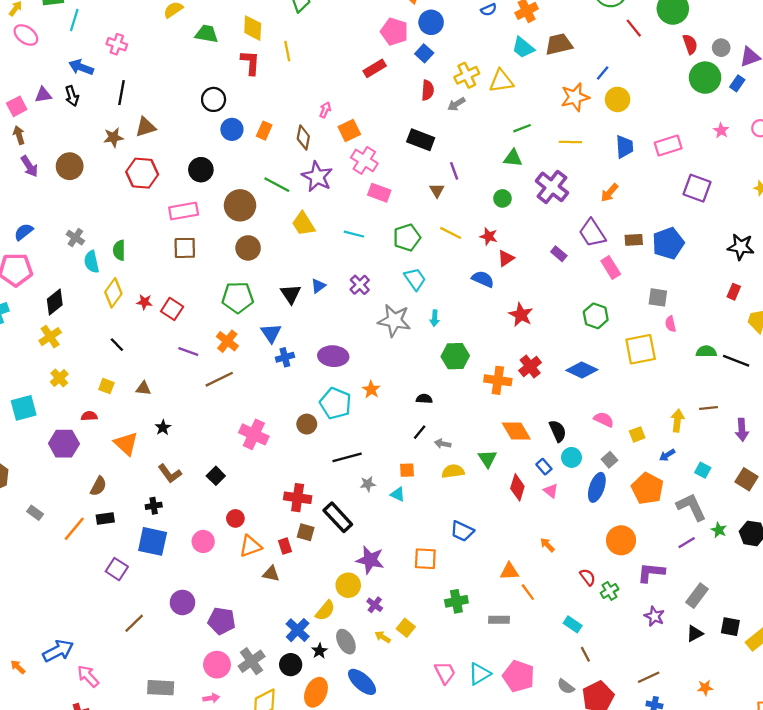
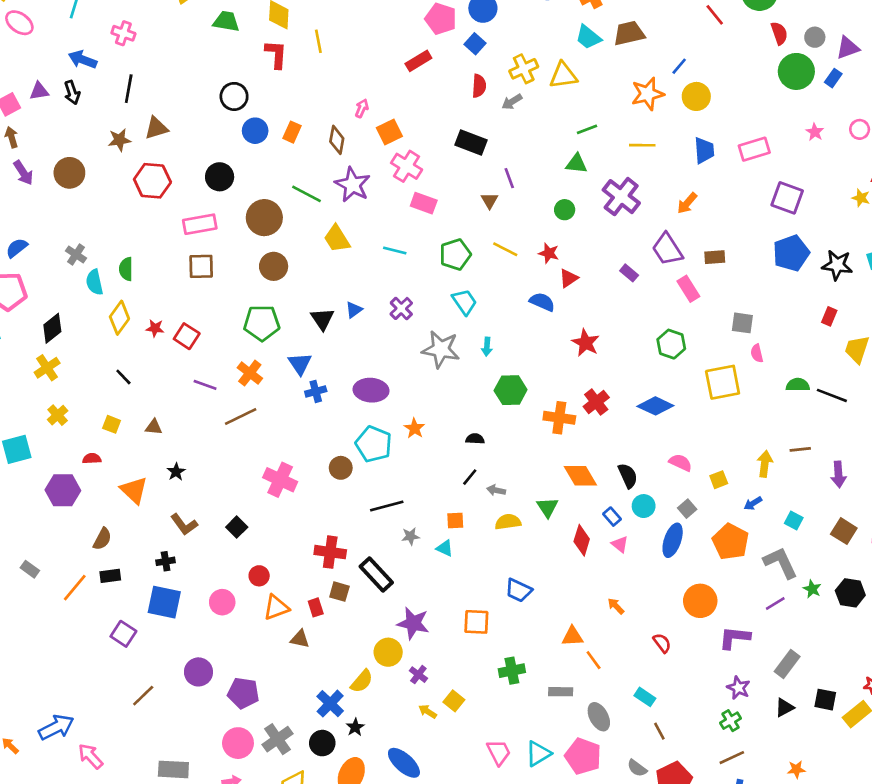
blue pentagon: (668, 243) -> (791, 253), moved
green cross: (610, 591) -> (731, 721), moved
gray ellipse: (346, 642) -> (599, 717), moved

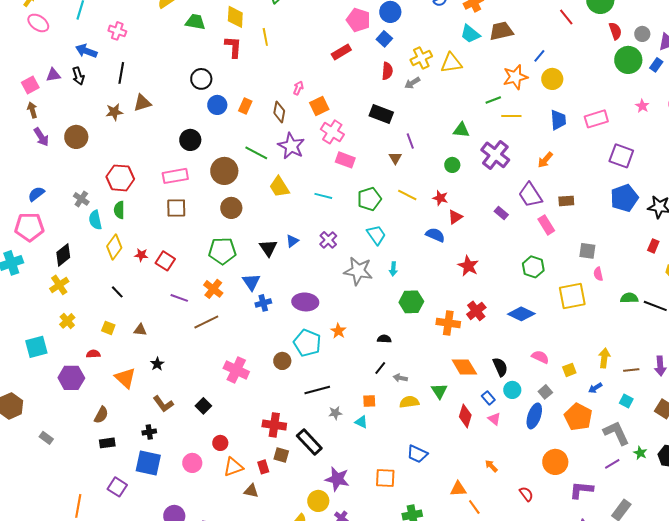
green line: (587, 129) -> (493, 100), moved
red hexagon: (152, 181) -> (120, 178), moved
brown line: (800, 449) -> (631, 370), moved
orange line: (75, 588) -> (78, 506), moved, turned -30

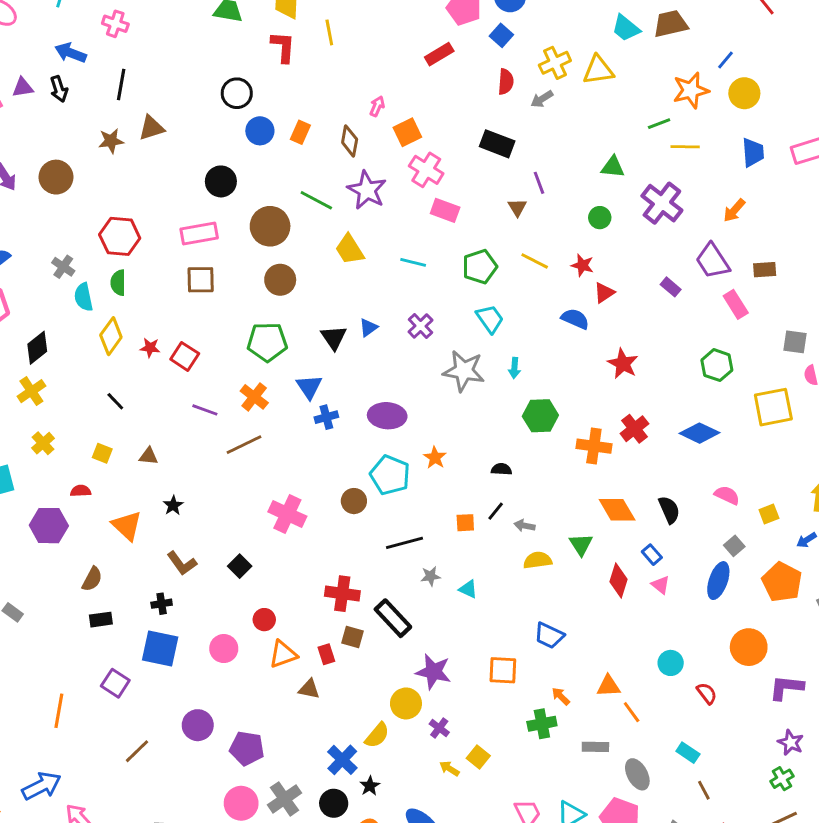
cyan circle: (512, 390) -> (671, 663), moved
orange square: (369, 401) -> (465, 523), moved
orange arrow: (491, 466) -> (561, 696), moved

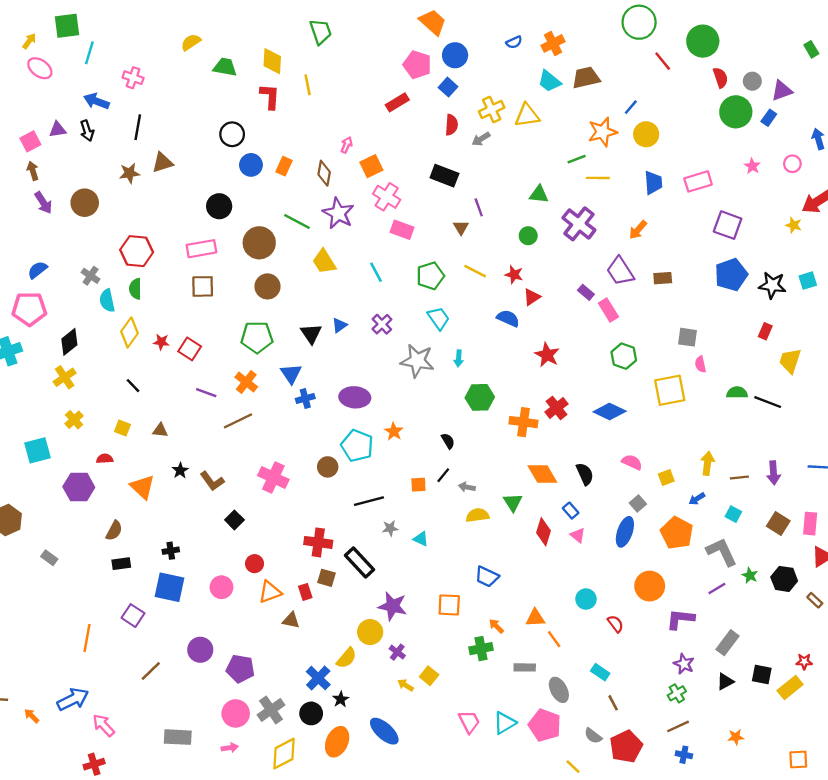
cyan line: (413, 262) -> (376, 272), turned 48
pink rectangle: (736, 304) -> (608, 310), moved
black semicircle: (501, 469) -> (448, 441), turned 56
brown L-shape: (182, 563) -> (212, 481), moved

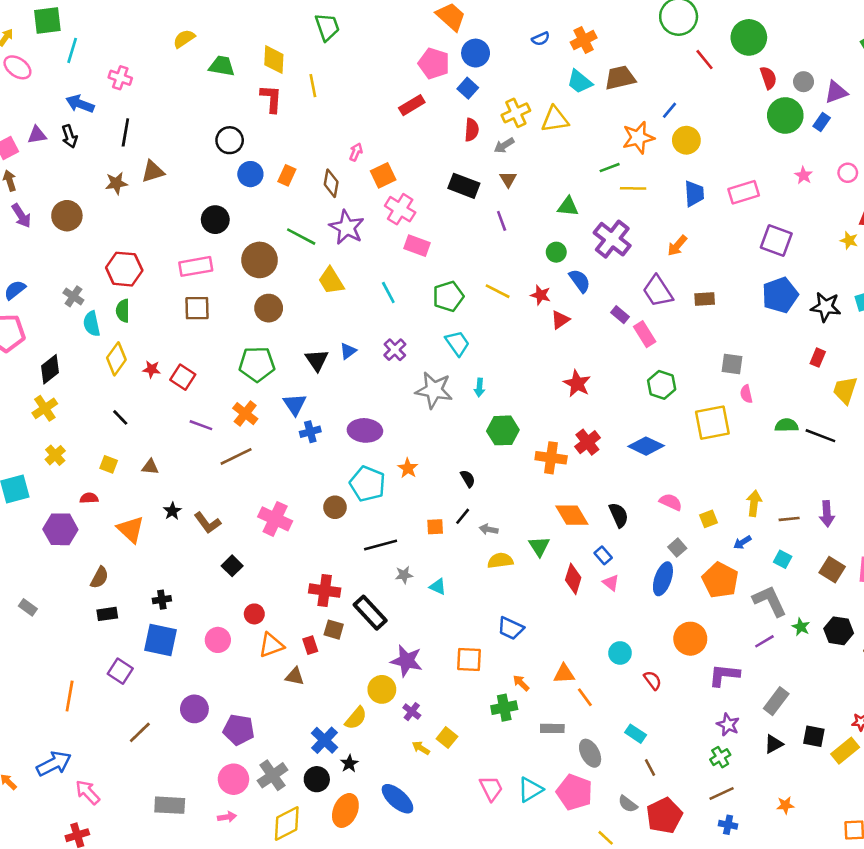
brown triangle: (461, 227) -> (508, 179), moved
blue semicircle: (508, 318) -> (580, 281), moved, turned 30

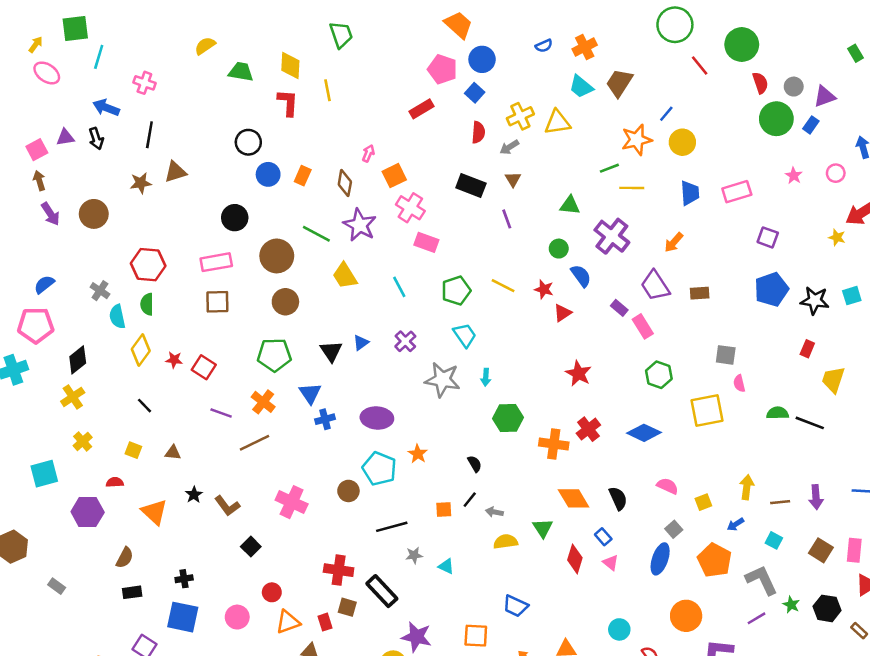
brown trapezoid: (620, 78) -> (619, 83), turned -44
purple square: (776, 240) -> (768, 237), size x0.7

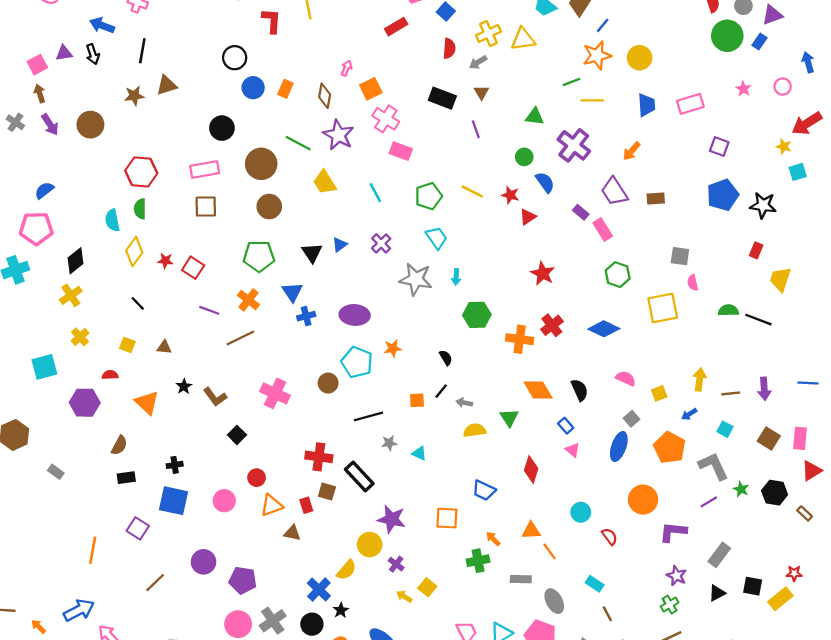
blue line: (666, 114) -> (603, 25), moved
gray cross: (100, 291) -> (15, 122), moved
cyan square: (852, 296) -> (798, 172), moved
orange star: (418, 454) -> (393, 348), turned 30
red diamond: (575, 559) -> (531, 470), moved

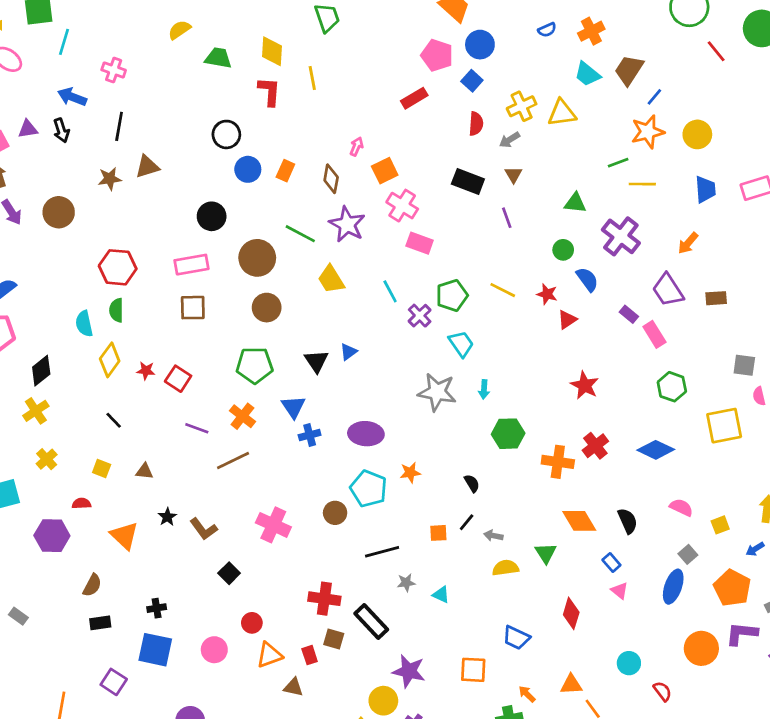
purple cross: (381, 243) -> (420, 316), moved
purple L-shape: (673, 532) -> (742, 634), moved

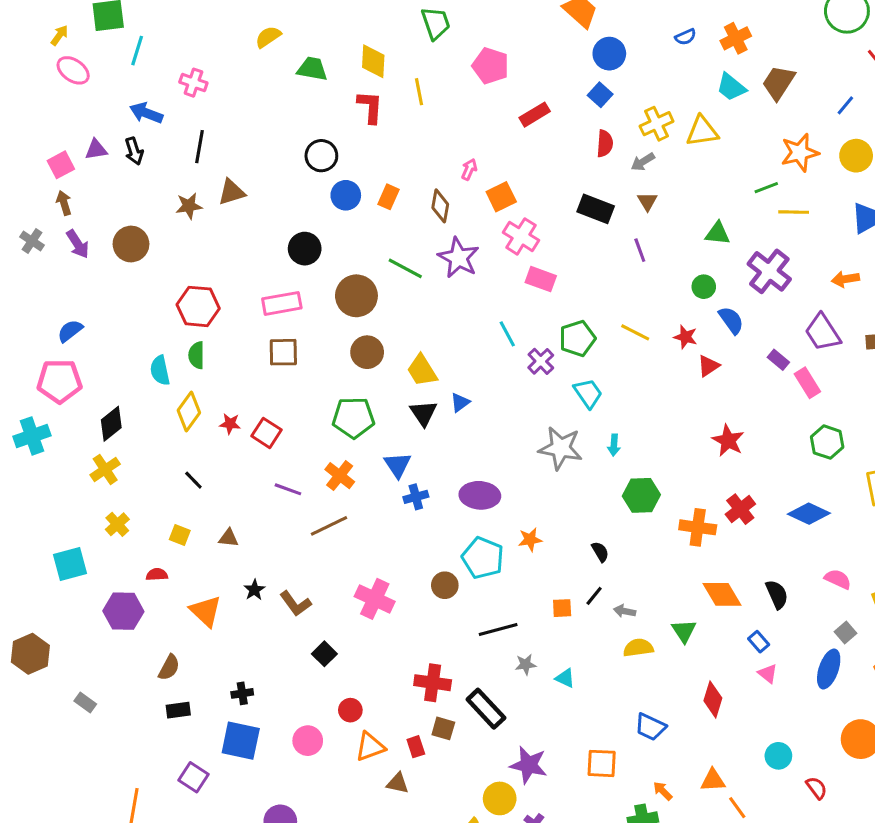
pink pentagon: (437, 55) -> (490, 66), moved
blue line: (654, 97) -> (845, 105), moved
orange arrow: (688, 243) -> (845, 279), turned 40
yellow trapezoid: (331, 279) -> (422, 370), moved

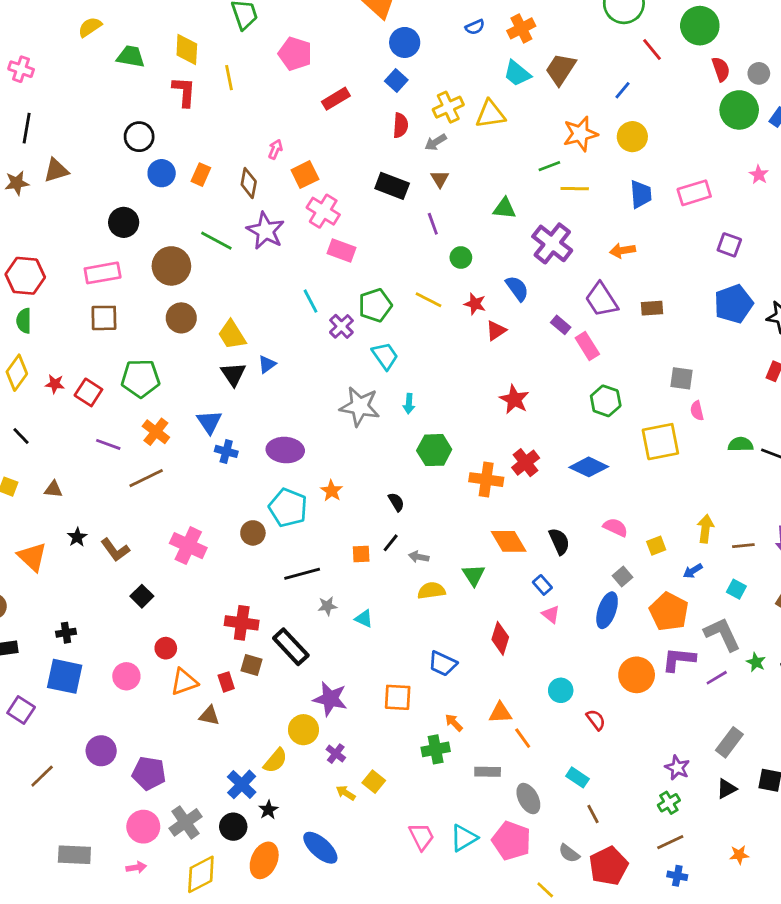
green circle: (704, 287) -> (461, 257), moved
green pentagon: (353, 418) -> (140, 378), moved
blue cross: (416, 497) -> (226, 451), turned 30
orange star: (530, 540) -> (332, 491), turned -30

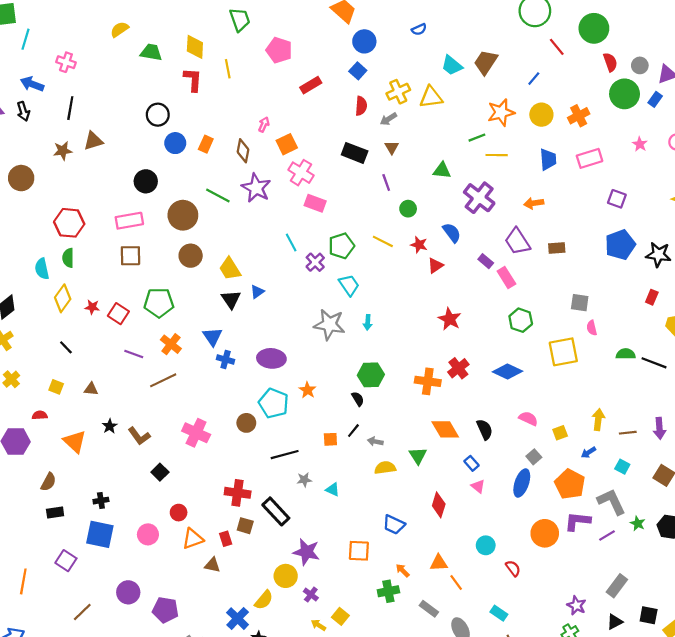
orange cross: (521, 28) -> (579, 116), moved
green hexagon: (434, 450) -> (371, 375), moved
gray rectangle: (488, 772) -> (429, 609), turned 36

